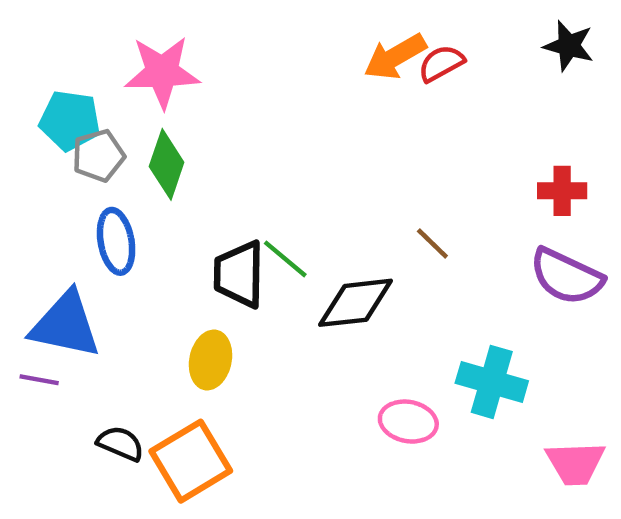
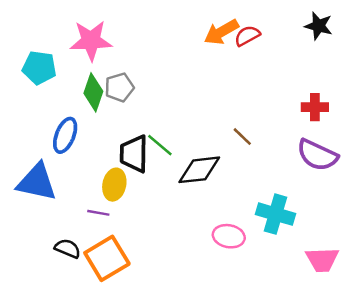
gray pentagon: (98, 156) -> (119, 87), moved
blue ellipse: (116, 241) -> (65, 135), turned 32
yellow ellipse: (211, 360) -> (114, 185), moved
purple line: (39, 380) -> (98, 213), moved

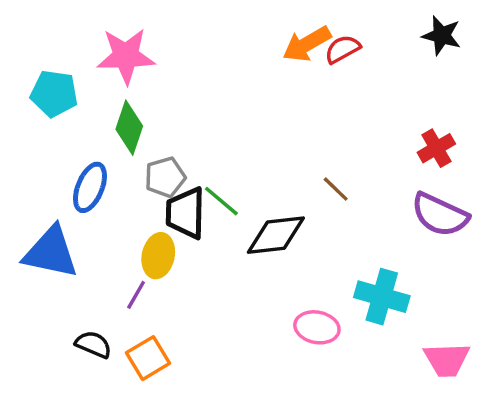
gray pentagon: (119, 87) -> (165, 177), moved
red cross: (315, 107) -> (436, 148), turned -30
purple line: (98, 213) -> (136, 295), turned -70
orange square: (107, 258) -> (148, 358), size x0.7

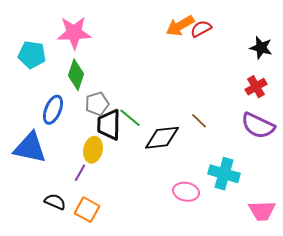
black star: (442, 36) -> (261, 48), moved
brown line: (336, 189) -> (199, 121), moved
orange square: (148, 358) -> (87, 210), turned -30

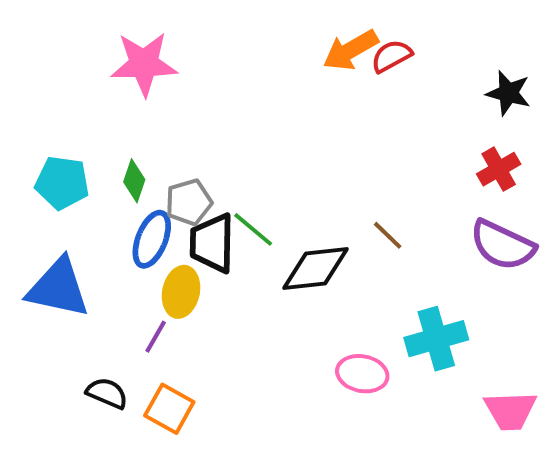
cyan pentagon: (32, 55) -> (62, 183), moved
green diamond: (76, 75) -> (134, 181), moved, size x0.7
blue ellipse: (53, 110) -> (152, 239), moved
cyan cross: (224, 174) -> (436, 339), turned -32

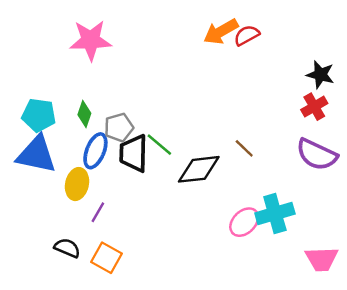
black star: (508, 93) -> (320, 75), moved
blue triangle: (58, 288) -> (36, 155), moved
yellow ellipse: (181, 292) -> (77, 184), moved
pink ellipse: (362, 374) -> (244, 222), moved, turned -56

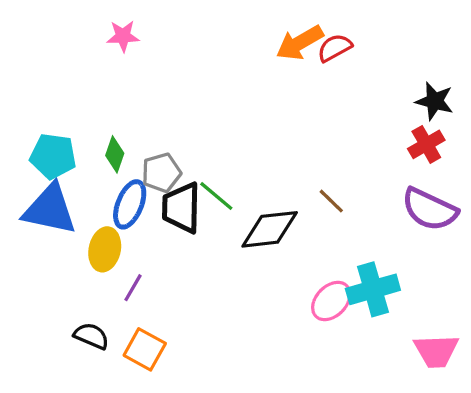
pink star: (91, 40) -> (123, 36), moved, size x0.6

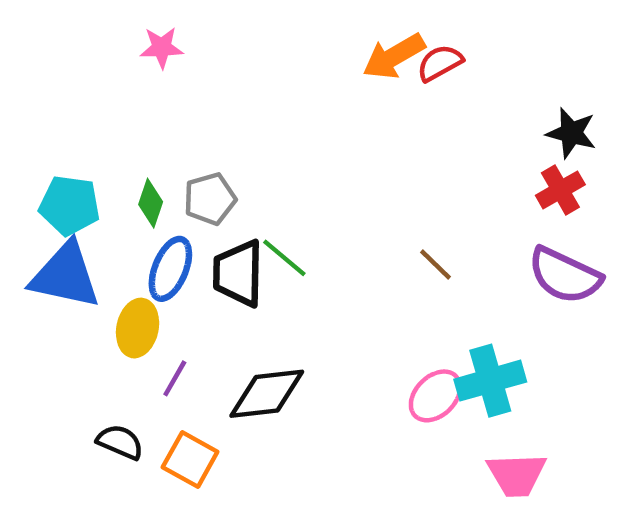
gray pentagon: (161, 173) -> (210, 199), moved
black diamond: (270, 229) -> (267, 394), moved
pink trapezoid: (436, 351) -> (517, 475), moved

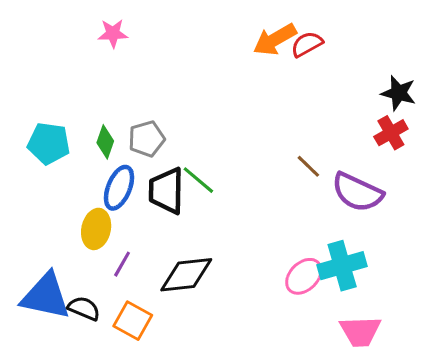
brown line: (435, 264) -> (308, 166), moved
blue triangle: (65, 275) -> (46, 296), moved
purple semicircle: (565, 275) -> (357, 192), moved

